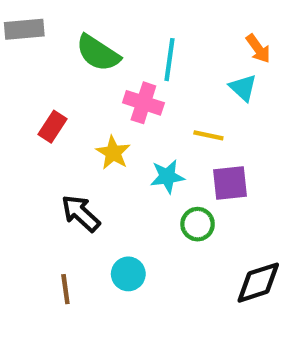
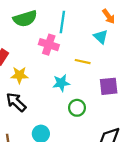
green semicircle: (98, 53) -> (25, 19), turned -50
yellow star: (113, 153) -> (19, 75), moved, turned -30
purple square: (230, 183) -> (109, 86), moved

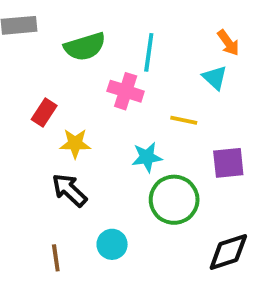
green circle: (77, 108) -> (174, 200), size x1.6

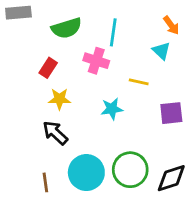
red rectangle: (44, 113) -> (48, 68), moved
green circle: (174, 200) -> (130, 170), moved
cyan circle: (112, 244) -> (86, 173), size x1.6

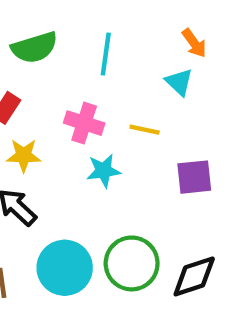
pink cross: (96, 61) -> (84, 123), moved

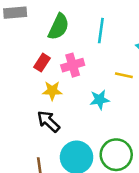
green semicircle: (34, 47) -> (59, 27), turned -48
pink cross: (84, 123) -> (73, 65), moved, turned -35

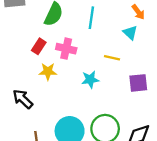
pink cross: (73, 65) -> (66, 49), turned 30
black arrow: (48, 121) -> (23, 99), moved

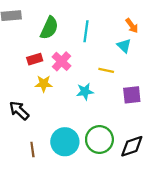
red rectangle: (39, 46) -> (35, 59), turned 40
pink cross: (66, 49) -> (61, 61), turned 30

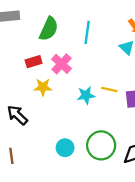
yellow line: (106, 70) -> (109, 89), moved
cyan circle: (65, 142) -> (65, 148), size x0.6
brown line: (32, 150) -> (11, 156), moved

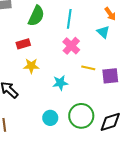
pink cross: (62, 64) -> (71, 46), moved
cyan star: (86, 95) -> (60, 83), moved

